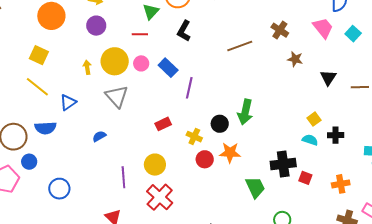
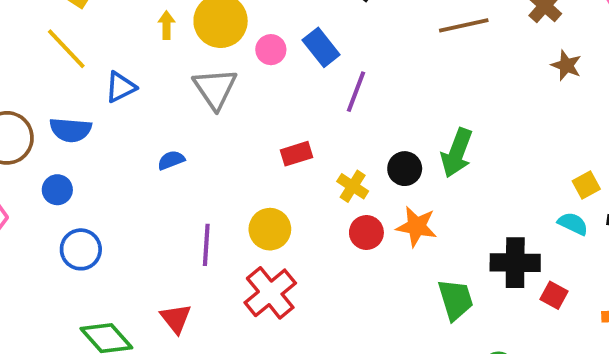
pink circle: (141, 63) -> (271, 50), moved
blue circle: (29, 162) -> (57, 190), moved

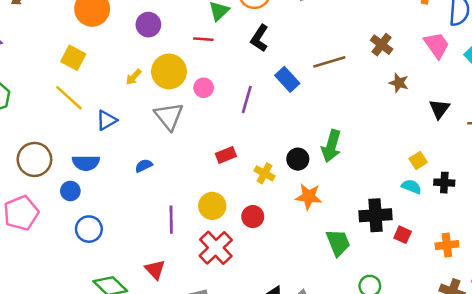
yellow arrow: (166, 25) -> (134, 77), turned -132
blue rectangle: (321, 47) -> (287, 79), moved
purple line: (356, 92) -> (247, 99), moved
blue semicircle: (71, 130) -> (86, 163), moved
red circle: (366, 233) -> (253, 217), moved

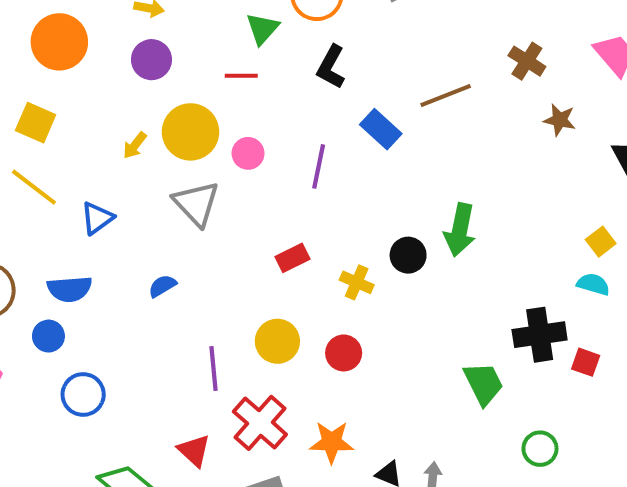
orange star: (309, 197) -> (332, 442), moved
red cross: (216, 248) -> (260, 423), moved

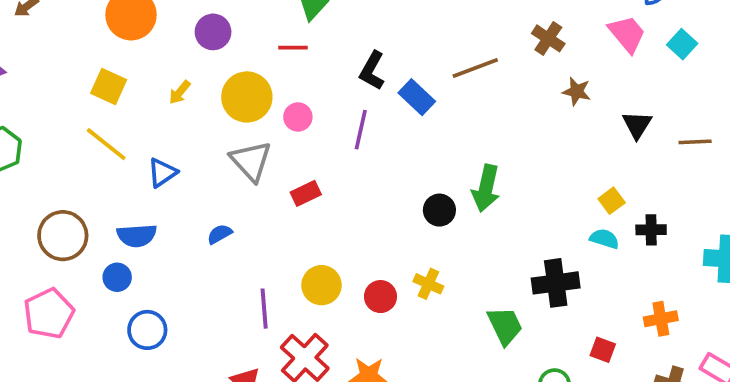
black L-shape: (331, 67) -> (372, 71), moved
yellow arrow: (135, 145) -> (180, 92), moved
red rectangle: (292, 258) -> (306, 193), moved
yellow cross: (357, 282) -> (428, 284), moved
red square: (586, 362) -> (603, 350), moved

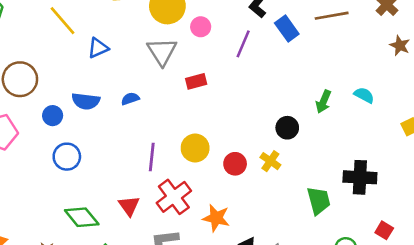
green arrow: (486, 188) -> (323, 102), size x0.7
black circle: (439, 210) -> (287, 128), moved
blue semicircle: (137, 236) -> (86, 101), moved
cyan semicircle: (604, 239) -> (364, 95), moved

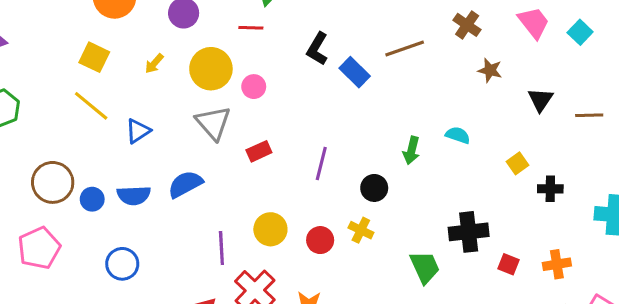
purple line: (243, 44) -> (321, 164), moved
blue semicircle: (130, 99) -> (185, 184), size x1.6
blue circle: (53, 116) -> (92, 199), moved
red square: (384, 230) -> (509, 264), moved

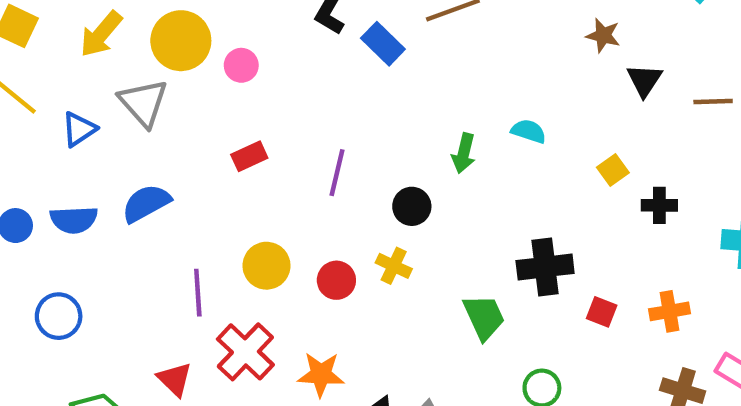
yellow arrow: (154, 64) -> (101, 34), size x1.6
brown star: (490, 70) -> (603, 35), moved
gray triangle: (213, 123) -> (143, 103), moved

